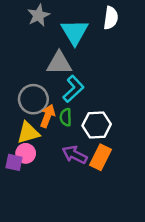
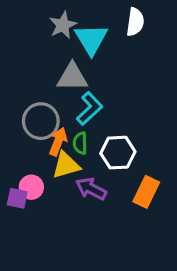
gray star: (39, 15) -> (63, 25), moved
yellow triangle: (28, 133) -> (66, 165), moved
orange rectangle: (100, 157) -> (146, 192), moved

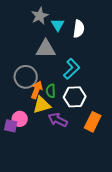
white semicircle: (135, 22) -> (79, 29), moved
cyan triangle: (91, 39) -> (58, 25), size x0.6
cyan L-shape: (90, 108) -> (72, 69), moved

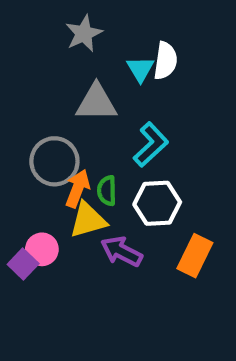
cyan triangle: (58, 25) -> (140, 69), moved
purple square: (11, 126) -> (23, 264), turned 32

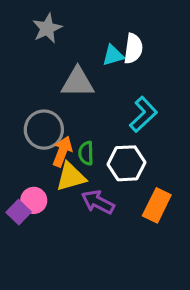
gray star: (84, 33) -> (47, 28), moved
cyan triangle: (140, 69) -> (113, 55), turned 45
cyan L-shape: (151, 145) -> (143, 114), moved

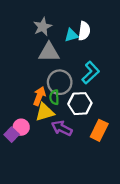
gray star: (47, 28) -> (43, 27), moved
gray circle: (44, 130) -> (60, 82), moved

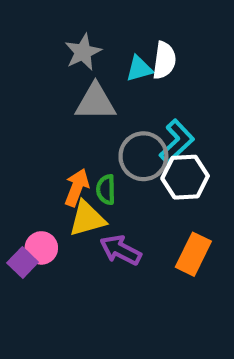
gray circle: (60, 82) -> (143, 156), moved
white hexagon: (80, 104) -> (185, 177), moved

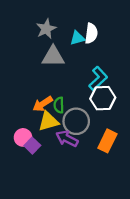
gray circle: (143, 156) -> (76, 121), moved
orange arrow: (77, 188) -> (43, 104), turned -144
purple square: (23, 263) -> (32, 146), moved

